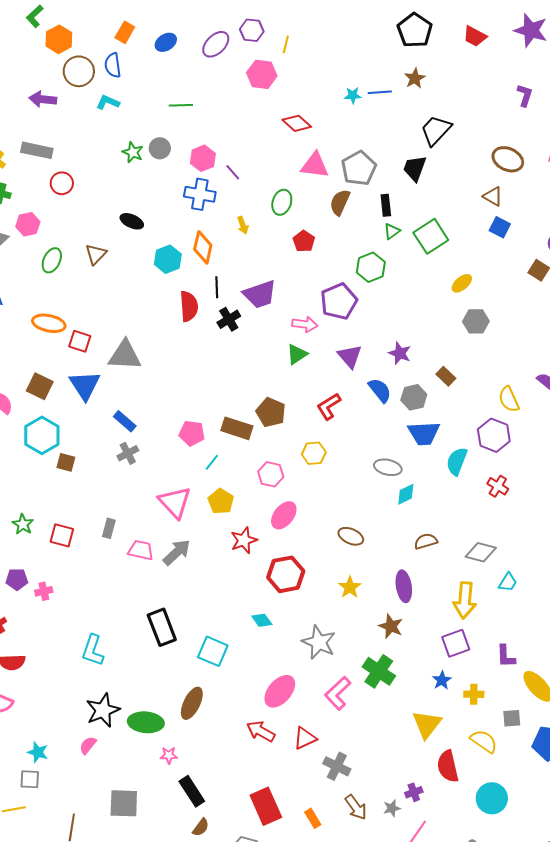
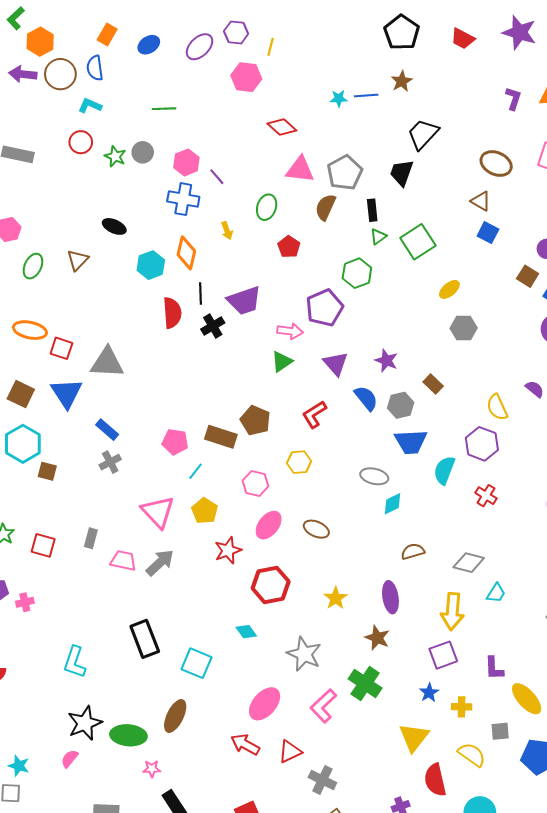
purple arrow: (43, 99) -> (23, 74), moved
red circle: (62, 183) -> (81, 142), moved
brown ellipse: (351, 536) -> (316, 529), moved

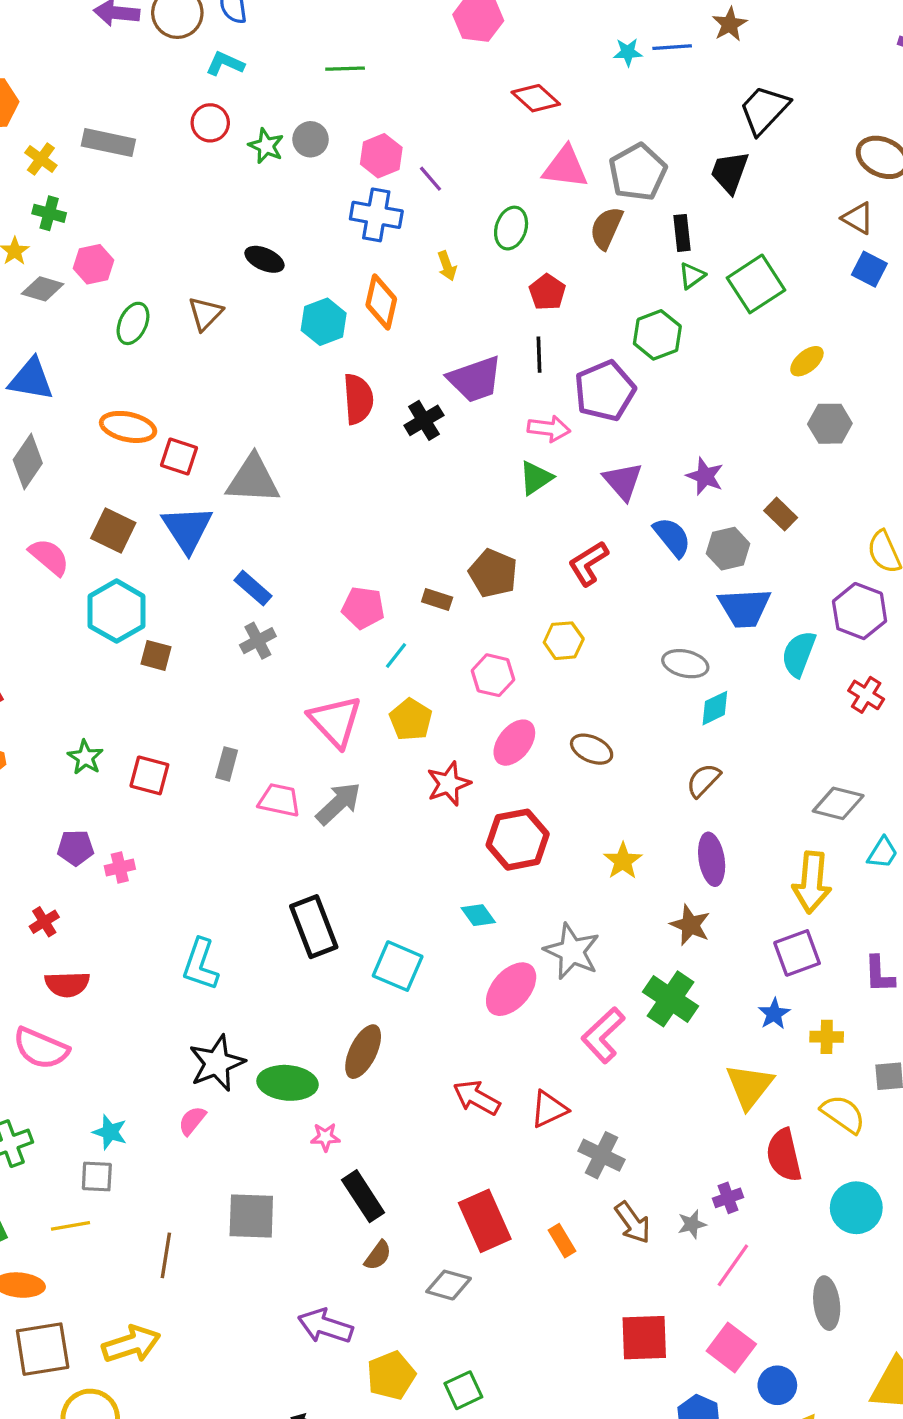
black line: (201, 294) -> (539, 355), moved
brown rectangle: (221, 437) -> (437, 600), size x0.6
brown semicircle: (413, 551) -> (703, 780), moved, turned -30
pink ellipse: (265, 704) -> (511, 989), moved

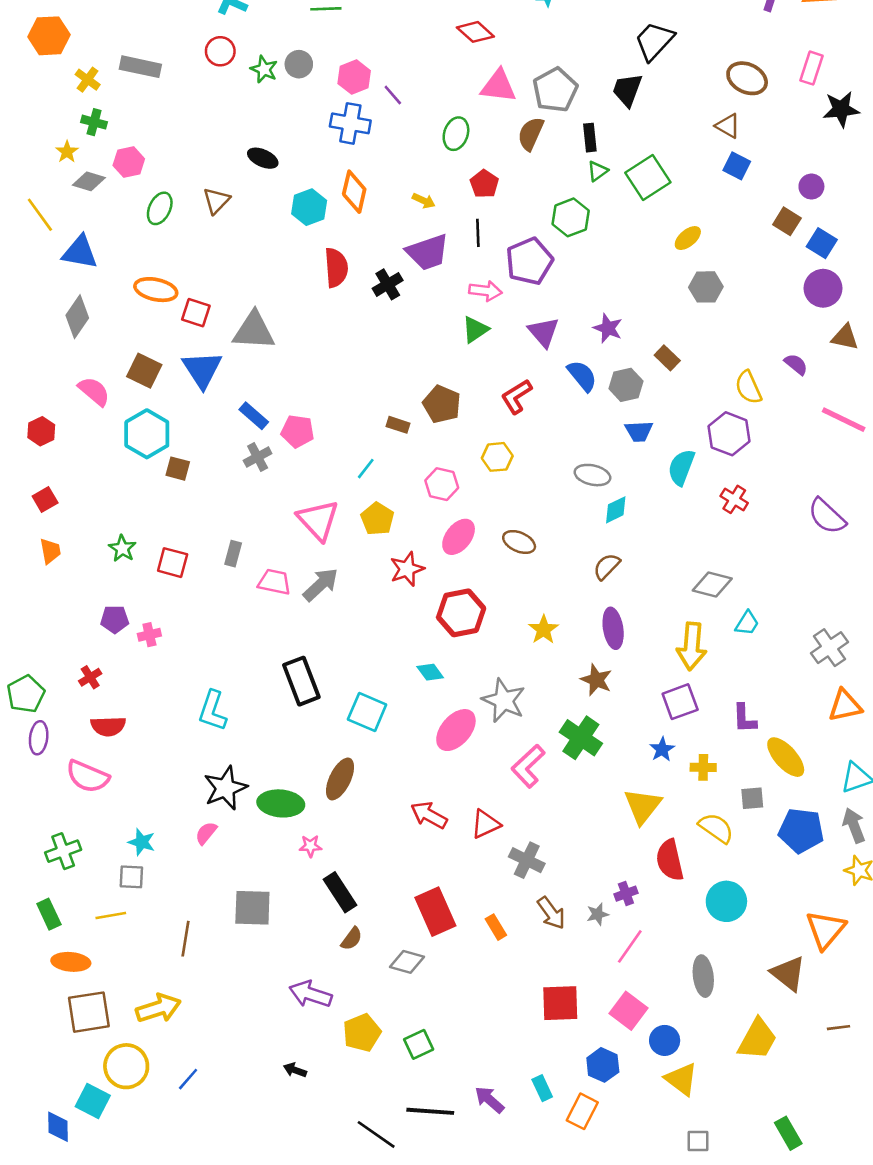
yellow arrow: (447, 266) -> (424, 201), moved, turned -45
pink pentagon: (363, 608) -> (298, 431), moved
blue trapezoid: (744, 608) -> (639, 431), size x0.7

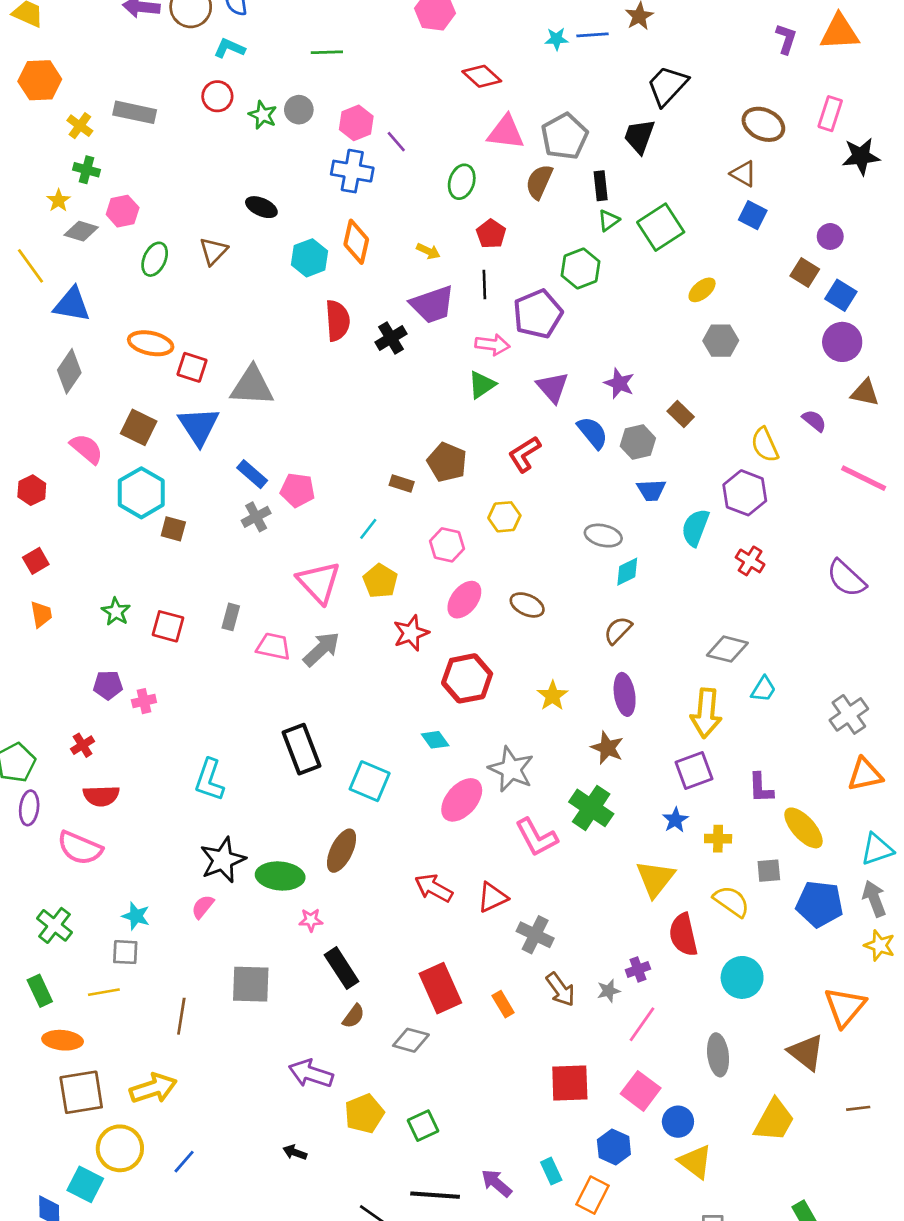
pink L-shape: (528, 766) -> (536, 837), turned -75
green cross: (63, 851) -> (55, 925), turned -32

